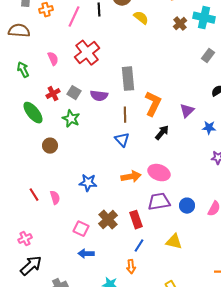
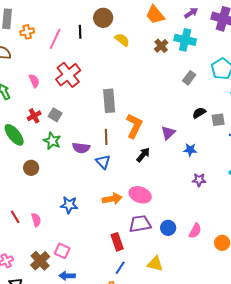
purple semicircle: (99, 96) -> (81, 148), moved
brown cross: (108, 220) -> (40, 261), moved

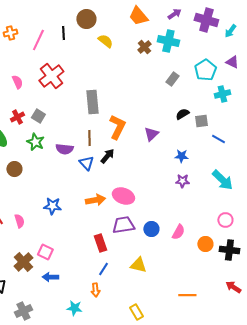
blue star: (190, 150) -> (181, 156), moved
black arrow: (143, 155) -> (107, 156), moved

